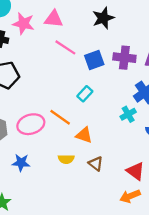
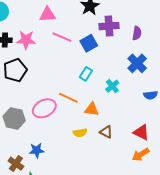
pink star: (23, 24) -> (26, 40), moved
purple cross: (124, 58) -> (109, 26), moved
cyan cross: (128, 114) -> (112, 86), moved
blue star: (21, 163) -> (37, 150), moved

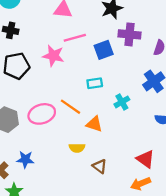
pink line: (62, 37) -> (75, 38), turned -48
pink star: (26, 40) -> (53, 56), moved
cyan rectangle: (86, 74) -> (95, 83), turned 40
brown triangle: (106, 132) -> (100, 166), moved

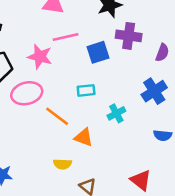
pink ellipse: (42, 114) -> (27, 93), moved

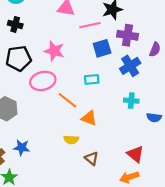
pink line: (66, 37) -> (90, 25), moved
blue cross: (154, 91) -> (130, 66), moved
cyan cross: (116, 113) -> (131, 101), moved, turned 32

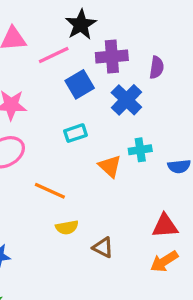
orange line: (67, 100) -> (50, 191), moved
orange triangle: (89, 118) -> (110, 166), moved, turned 35
red triangle: (135, 154) -> (165, 226), turned -30

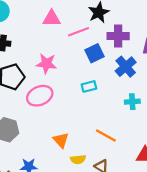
orange triangle: (110, 166) -> (61, 140), moved
orange line: (50, 191) -> (106, 135), moved
yellow semicircle: (67, 227) -> (78, 159), moved

